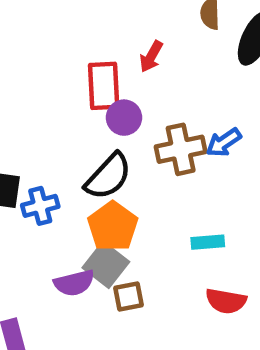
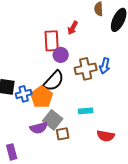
blue arrow: (224, 142) -> (105, 66), turned -42
orange pentagon: (113, 226) -> (42, 97), moved
cyan rectangle: (208, 242) -> (86, 111), moved

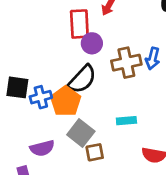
purple semicircle: (39, 128) -> (42, 148), moved

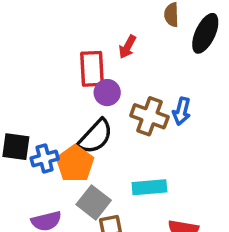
brown cross: (126, 63) -> (149, 116), turned 32
cyan rectangle: (126, 121) -> (149, 187), size x1.4

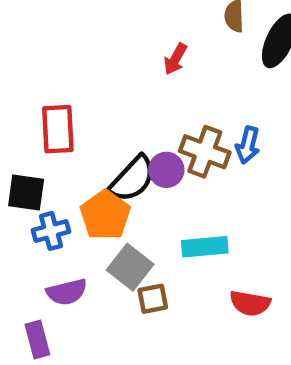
red rectangle: (92, 69) -> (58, 129), moved
purple circle: (107, 93) -> (166, 170), moved
blue cross: (45, 158) -> (51, 231), moved

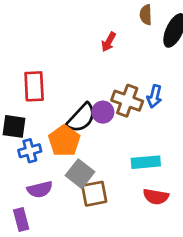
cyan rectangle: (205, 247) -> (146, 162), moved
brown square: (153, 299) -> (94, 194), size x1.4

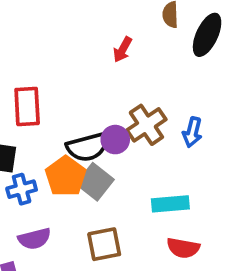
blue arrow: (154, 96) -> (192, 132), moved
brown cross: (127, 101) -> (146, 125), turned 36
black semicircle: (81, 118) -> (88, 147), turned 32
gray square: (80, 174) -> (95, 182), moved

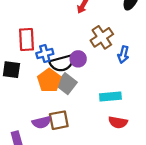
brown cross: (146, 125) -> (102, 37), moved
blue cross: (22, 189) -> (45, 53), moved
purple semicircle: (34, 239) -> (42, 122), moved
brown square: (104, 244) -> (59, 120), moved

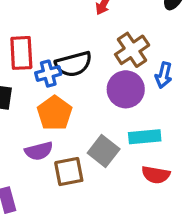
purple circle: (78, 59) -> (126, 89), moved, size x1.5
black semicircle: (62, 63) -> (74, 64), moved
gray square: (66, 84) -> (104, 151), moved
purple semicircle: (42, 122) -> (39, 151), moved

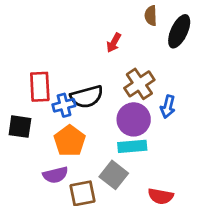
cyan rectangle: (145, 137) -> (132, 146), moved

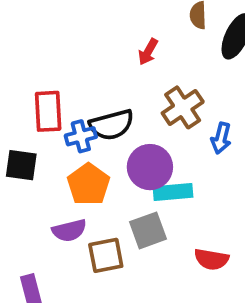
purple circle: (134, 119) -> (150, 167), moved
gray square: (114, 175) -> (148, 230), turned 32

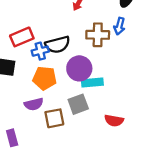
brown cross: (183, 107) -> (98, 35), turned 35
red rectangle: (48, 111) -> (22, 37), turned 70
blue arrow: (221, 138) -> (119, 26), moved
orange pentagon: (88, 184) -> (45, 78), turned -30

